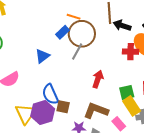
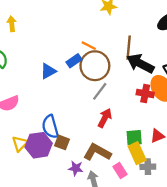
black arrow: (122, 25) -> (140, 64), size x1.4
gray line: (77, 52) -> (100, 91), moved
blue triangle: (42, 56) -> (48, 71), moved
yellow triangle: (26, 114) -> (20, 144), size x0.7

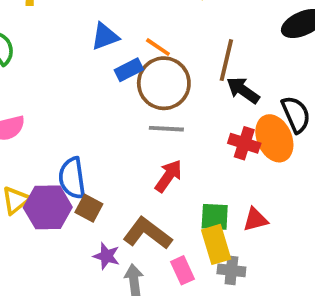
black arrow: (140, 64) -> (243, 90), size x0.7
blue triangle: (48, 71) -> (105, 36), moved
gray line: (100, 91) -> (166, 129), turned 48

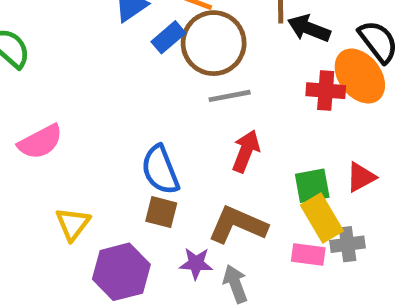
blue semicircle: (72, 178) -> (160, 170), moved
purple hexagon: (48, 207) -> (121, 272), moved
pink rectangle: (183, 270) -> (308, 254), moved, turned -44

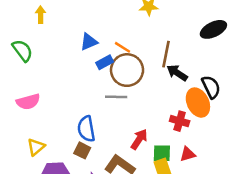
red cross: (326, 91) -> (180, 121), moved
gray line: (230, 96) -> (116, 97), moved
red arrow: (246, 151) -> (139, 139), moved

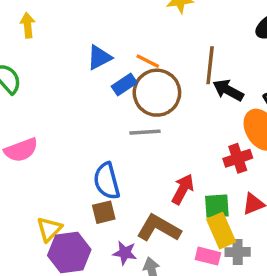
red cross: (180, 121) -> (238, 158), turned -30
yellow triangle: (36, 147) -> (49, 229), moved
brown square: (82, 150) -> (104, 212), turned -35

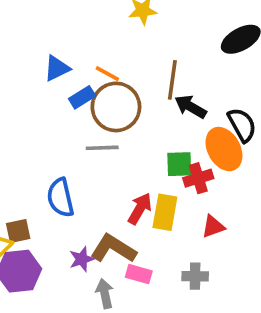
green square: (217, 206) -> (179, 164), moved
brown square: (104, 212) -> (18, 231), moved
yellow rectangle: (221, 231) -> (165, 212), moved, turned 32
purple star: (125, 253) -> (82, 259), moved, turned -30
pink rectangle: (208, 256) -> (139, 274), moved

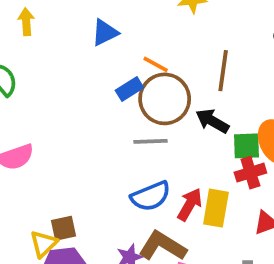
blue triangle: (57, 68) -> (105, 33), moved
black arrow: (191, 107) -> (212, 121), moved
green square: (179, 164) -> (247, 146), moved
blue semicircle: (60, 198) -> (151, 196), moved, turned -99

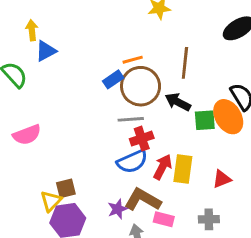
blue triangle: (105, 33) -> (46, 51), moved
orange line: (156, 64) -> (133, 60), turned -42
red cross: (250, 173) -> (142, 139), moved

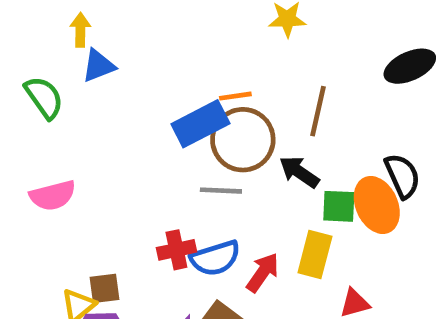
blue rectangle: (113, 79) -> (200, 124), size x1.6
red cross: (142, 139) -> (176, 250), moved
yellow rectangle: (183, 169) -> (315, 255), moved

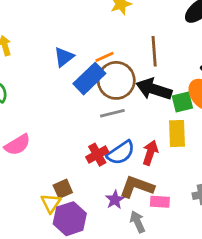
blue triangle: (98, 66) -> (64, 57), moved
black arrow: (299, 172) -> (154, 89), size x1.4

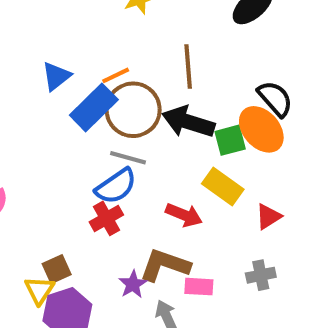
gray line: (112, 113) -> (128, 158), turned 30
yellow rectangle: (177, 134) -> (223, 187), turned -52
blue semicircle: (121, 153) -> (116, 186), moved
red arrow: (150, 153) -> (184, 215), turned 95

